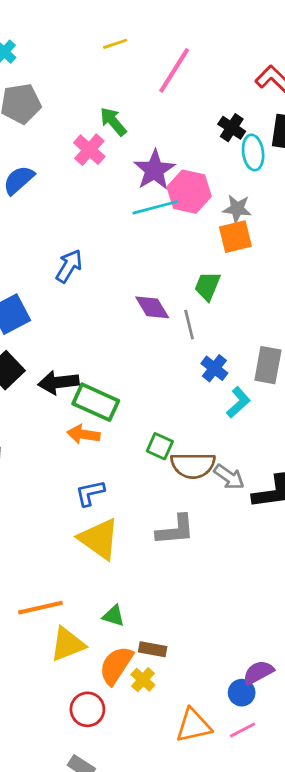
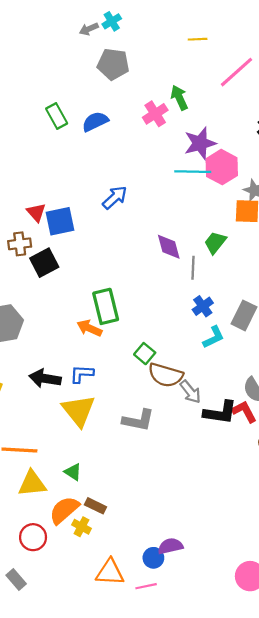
black arrow: (58, 382) -> (45, 378), moved
green rectangle: (96, 402) -> (106, 306), turned 36
yellow cross: (143, 680) -> (81, 527), turned -30

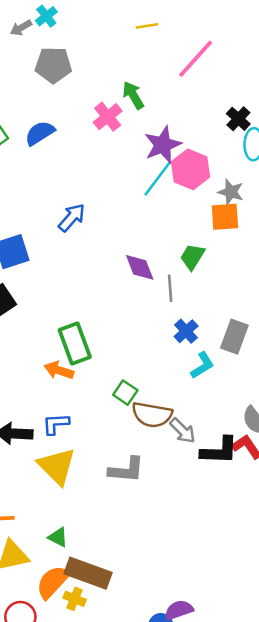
cyan line: (193, 172) -> (158, 178), turned -48
brown rectangle: (95, 506) -> (88, 573), size x1.8

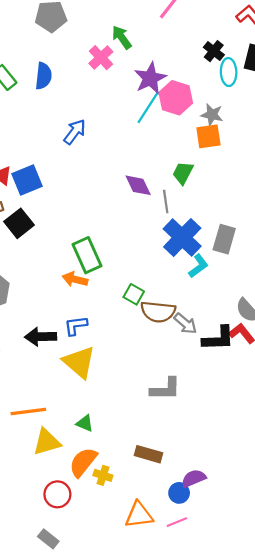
blue semicircle: (40, 133) -> (43, 76), turned 132
blue arrow: (72, 218) -> (75, 132), moved
blue cross: (186, 331) -> (182, 238), size x1.8
gray L-shape: (126, 470) -> (165, 389), moved
brown rectangle: (88, 573) -> (148, 454), moved, size x0.7

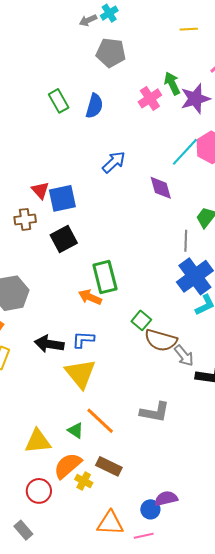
purple star: (150, 78) -> (195, 99), moved
purple diamond: (138, 185) -> (161, 188), moved
black square: (19, 223) -> (64, 239), moved
orange line: (28, 411) -> (100, 421), moved, turned 40
brown rectangle: (148, 454) -> (109, 466), moved

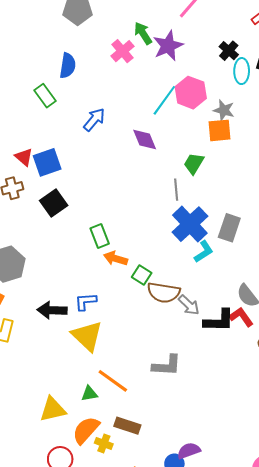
green rectangle: (59, 101) -> (45, 96), moved
green rectangle: (105, 277) -> (100, 236), size x0.7
orange arrow: (90, 297) -> (116, 258), moved
green triangle: (76, 430) -> (89, 394), turned -36

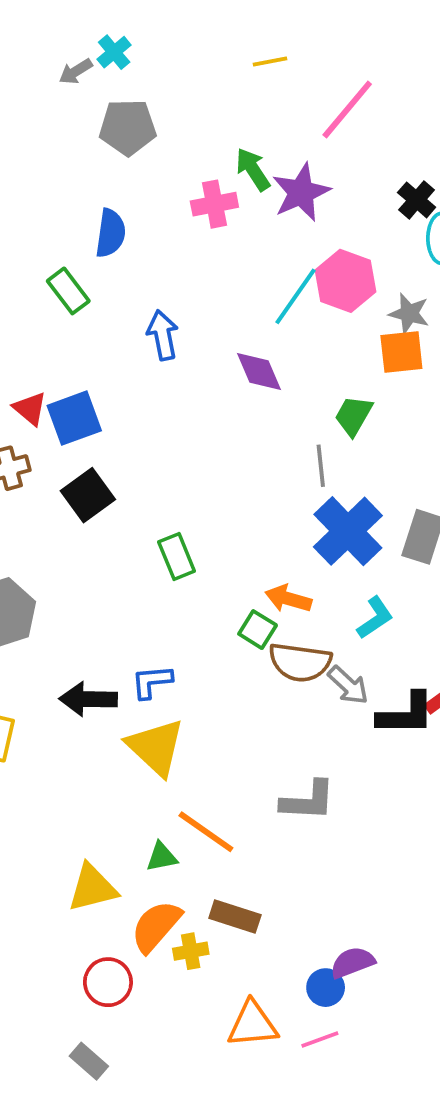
pink cross: (122, 51) -> (214, 204), turned 30
blue arrow: (94, 120) -> (163, 335), turned -50
cyan L-shape: (204, 252) -> (375, 618), moved
orange arrow: (116, 258) -> (288, 599), moved
yellow cross: (104, 443) -> (191, 951), turned -30

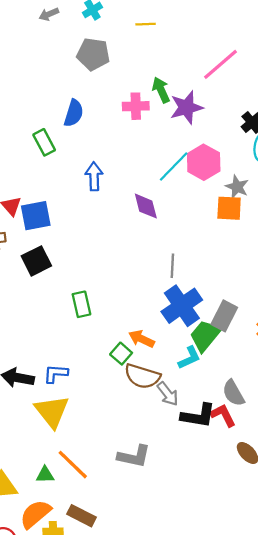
yellow line: (270, 62) -> (146, 24), moved
gray arrow: (76, 71) -> (49, 14), moved
green trapezoid: (353, 416) -> (205, 335), moved, size x1.4

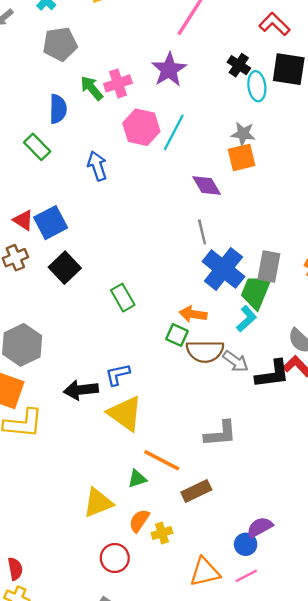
green arrow: (161, 90) -> (92, 88), moved
pink hexagon: (204, 162) -> (141, 127), moved
purple diamond: (146, 206) -> (207, 186), moved
orange semicircle: (35, 514) -> (139, 521), size x0.7
brown rectangle: (82, 516) -> (196, 491), moved, turned -36

